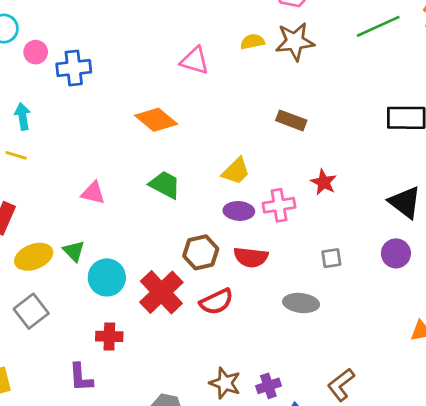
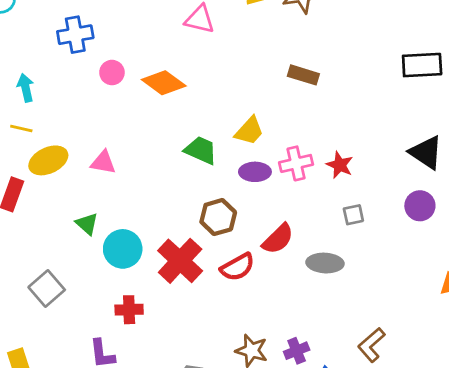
pink circle: (36, 52) -> (112, 73), moved
red star: (324, 182) -> (340, 165), moved
green trapezoid: (165, 185) -> (201, 150), moved
yellow ellipse: (34, 257) -> (48, 160), moved
red semicircle: (251, 257) -> (278, 239), moved, turned -48

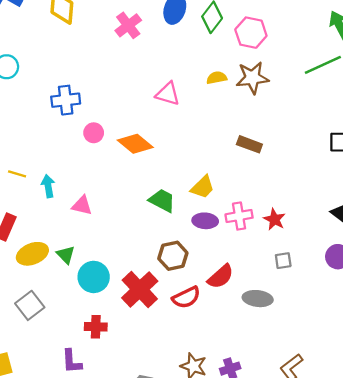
cyan arrow: (26, 88) -> (48, 186), moved
yellow ellipse: (48, 160) -> (32, 254), moved

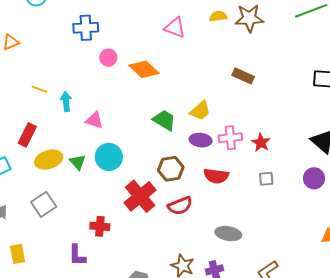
cyan circle: (94, 277) -> (109, 157), moved
red semicircle: (221, 277) -> (216, 176), moved, turned 45
gray ellipse: (258, 299) -> (228, 234), moved

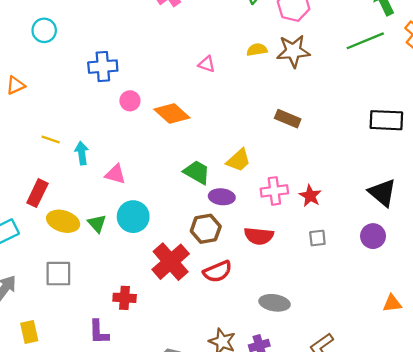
pink triangle: (175, 28) -> (207, 64), size x0.7
purple ellipse: (201, 140) -> (222, 197), moved
yellow ellipse: (49, 160) -> (63, 221), turned 36
gray square: (44, 204) -> (58, 274), turned 35

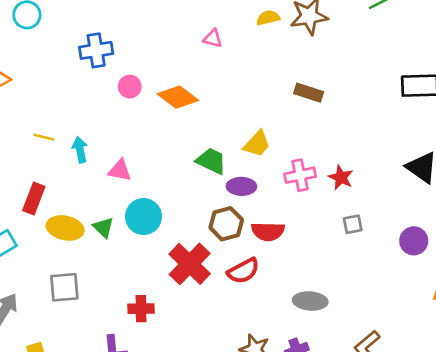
red semicircle: (259, 236) -> (268, 231), moved
purple circle: (373, 236) -> (414, 241), moved

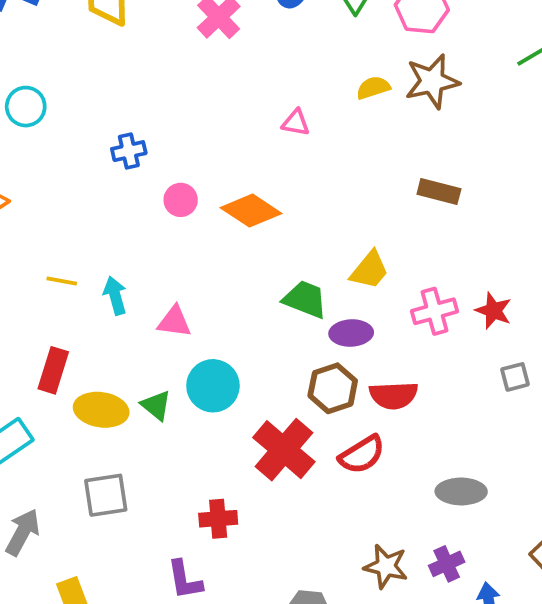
blue cross: (96, 50) -> (129, 151), size x0.7

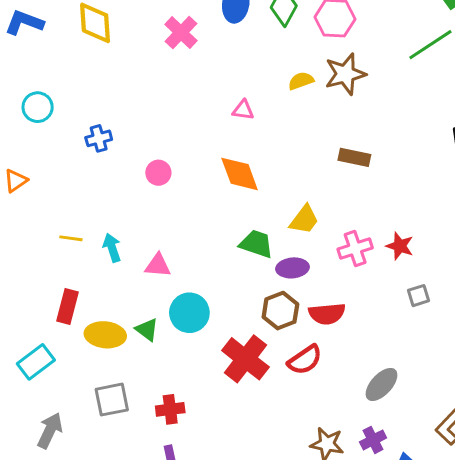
blue cross: (129, 151) -> (99, 138), moved
orange diamond: (251, 211) -> (240, 174), moved, turned 39
gray ellipse: (461, 491) -> (381, 384), turned -45
red cross: (218, 519) -> (170, 409), moved

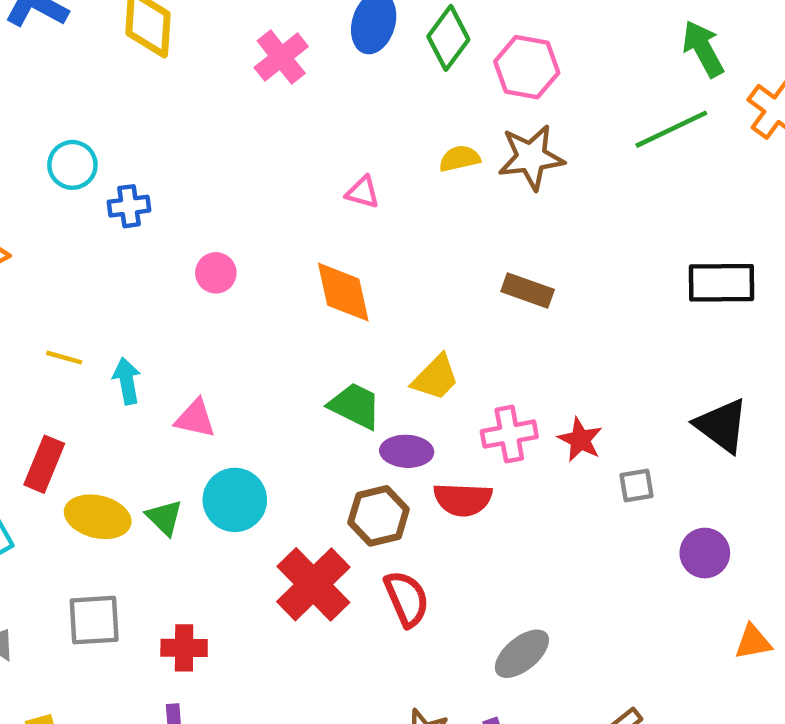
cyan circle: (38, 107) -> (72, 165), moved
gray square: (418, 296) -> (636, 485), moved
red semicircle: (327, 314) -> (463, 499), moved
red semicircle: (305, 360) -> (407, 599), turned -87

